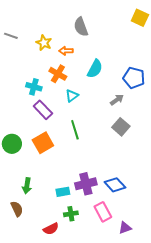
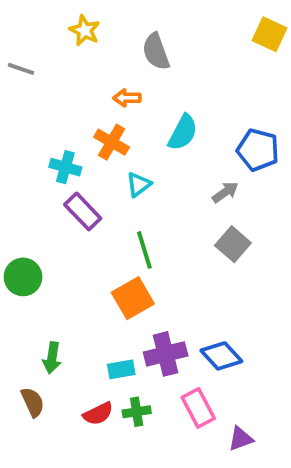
yellow star: (44, 43) -> (85, 30), moved
orange square: (43, 143) -> (133, 298), moved
red semicircle: (51, 229) -> (98, 414), moved

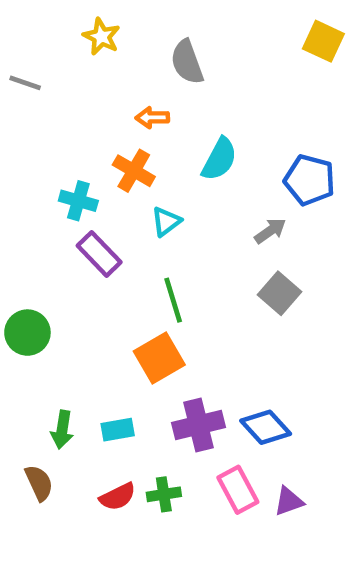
cyan rectangle: (121, 369) -> (118, 430), moved
purple triangle: (241, 439) -> (289, 501), moved

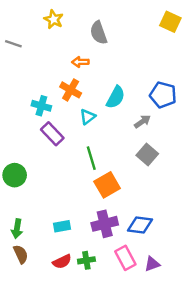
cyan semicircle: (219, 159) -> (116, 97), moved
orange square: (159, 358) -> (107, 185), moved
blue diamond: (266, 427) -> (140, 225), turned -40
green arrow: (62, 430) -> (17, 229), moved

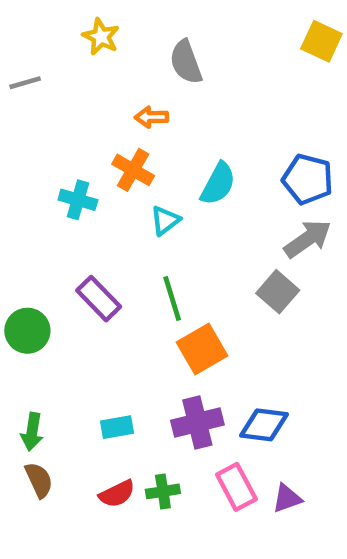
gray line: (13, 44) -> (25, 83), turned -35
gray arrow: (142, 122) -> (308, 239), moved, size x1.5
purple rectangle: (52, 134) -> (99, 299), moved

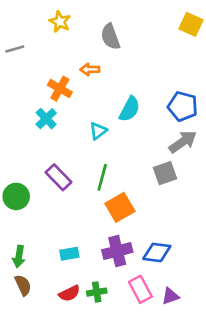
orange cross: (133, 170) -> (60, 89), moved
cyan cross: (78, 200) -> (46, 119), turned 30
gray square: (278, 292) -> (165, 173), turned 30
green line: (172, 299) -> (102, 177), turned 32

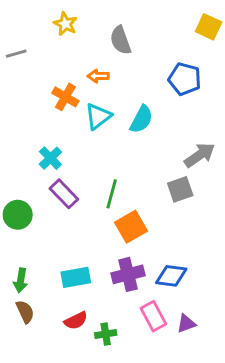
blue pentagon: (183, 106) -> (185, 79), moved
cyan cross: (46, 119) -> (50, 158), moved
cyan triangle: (98, 131) -> (98, 116), moved, size x1.4
cyan rectangle: (69, 254) -> (76, 277), size x1.4
green cross: (97, 292) -> (106, 334), moved

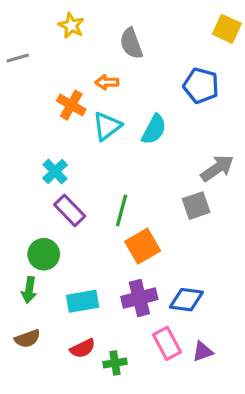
green circle: (18, 215) -> (44, 254), moved
green arrow: (21, 280) -> (29, 290), moved
brown semicircle: (25, 312) -> (27, 339), turned 95

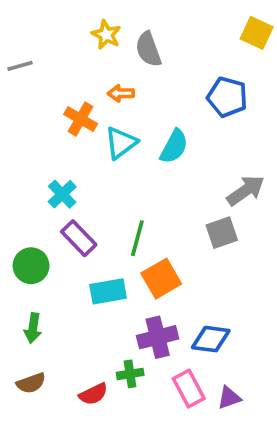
yellow star: (71, 26) -> (106, 35), moved
green circle: (44, 254) -> (31, 266), moved
cyan rectangle: (83, 301) -> (108, 291), moved
green cross: (115, 363) -> (130, 374), moved

